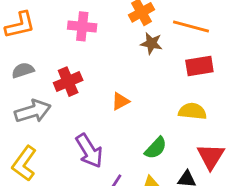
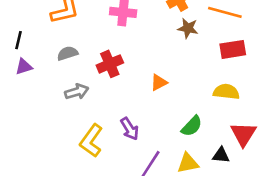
gray arrow: (33, 111) -> (77, 92), size x0.7
purple arrow: (89, 151) -> (130, 129), size x0.7
yellow L-shape: (24, 164) -> (91, 141), moved

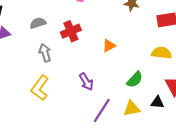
gray arrow: (77, 92) -> (45, 53), turned -90
yellow L-shape: (91, 141) -> (40, 88), moved

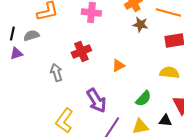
gray semicircle: (38, 23) -> (31, 36), moved
purple arrow: (86, 82) -> (96, 101), size x1.4
yellow L-shape: (40, 88) -> (64, 121), moved

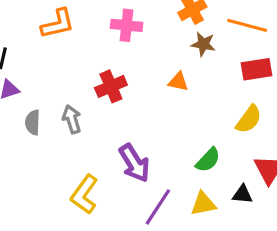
gray semicircle: (31, 36) -> (33, 122), moved, turned -70
orange triangle: (118, 66) -> (178, 82), moved, turned 40
yellow semicircle: (169, 73) -> (249, 119), turned 120

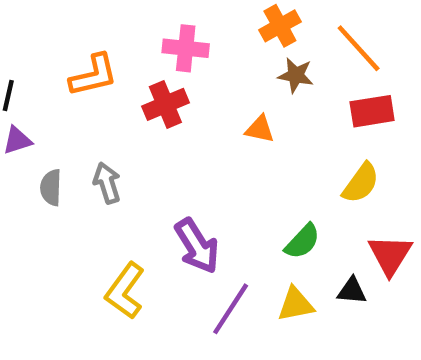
orange L-shape: (58, 24) -> (94, 75), moved
orange line: (247, 25) -> (359, 48), turned 33
red cross: (111, 86) -> (165, 104), moved

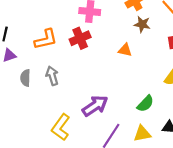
orange L-shape: (94, 75) -> (46, 39), moved
purple arrow: (197, 246) -> (95, 106), turned -92

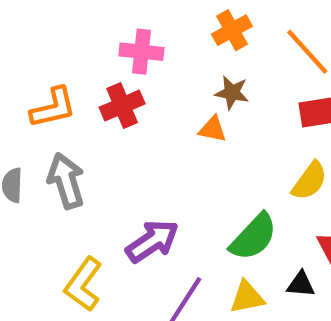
brown star: (142, 24) -> (232, 93), moved
gray arrow: (52, 76) -> (66, 181), size x1.4
green semicircle: (145, 104) -> (253, 237), size x1.4

